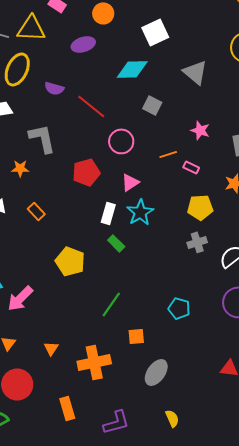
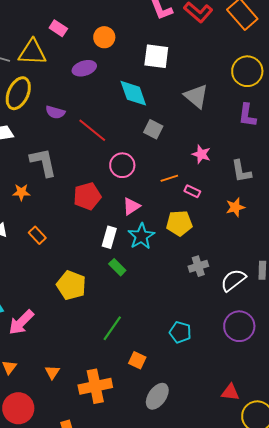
white square: (155, 32) -> (156, 56), turned 32
cyan diamond: (132, 69) -> (133, 93), turned 72
yellow pentagon: (200, 207) -> (179, 223), moved
orange square: (136, 336) -> (137, 360), turned 30

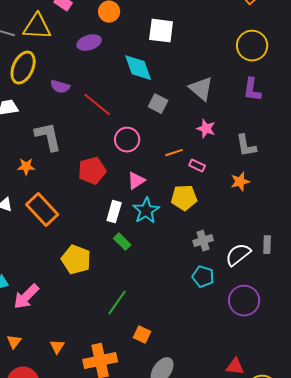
gray triangle: (196, 96) -> (201, 89), moved
orange rectangle: (37, 235) -> (42, 210), size x1.8
cyan pentagon: (180, 332) -> (203, 277), moved

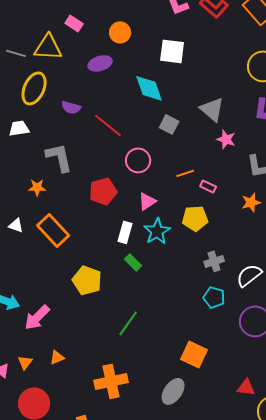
pink star: (206, 129) -> (226, 139), moved
orange square: (142, 335) -> (194, 354), moved, size x1.5
orange triangle: (57, 347) -> (57, 357), moved, turned 35

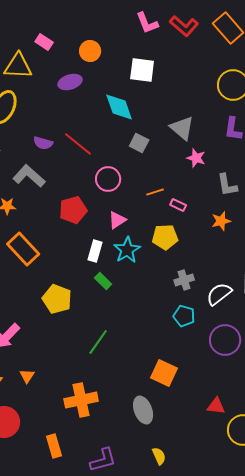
purple semicircle: (71, 107) -> (43, 143), moved
gray L-shape: (59, 157) -> (29, 176), turned -36
orange triangle: (57, 357) -> (27, 376), turned -35
gray ellipse: (173, 391) -> (143, 410), turned -56

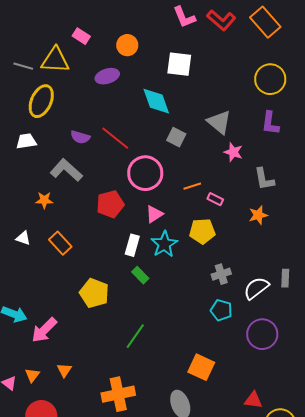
pink circle: (108, 179) -> (145, 173), size x1.4
orange rectangle: (23, 249) -> (60, 243), size x0.7

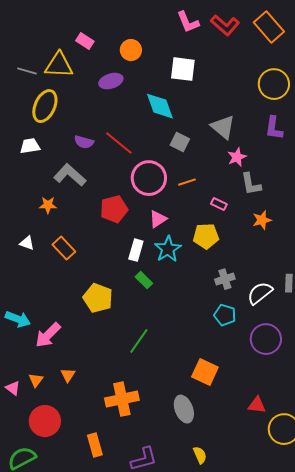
pink star: (233, 152) -> (237, 157), turned 30
gray L-shape: (264, 179) -> (251, 184), moved
orange line: (192, 186) -> (187, 182), moved

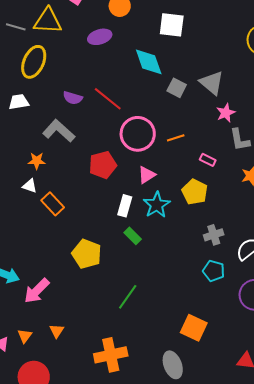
gray square: (180, 142) -> (177, 88), moved
yellow pentagon: (206, 236) -> (195, 192), turned 30
white triangle: (27, 243) -> (30, 186), moved

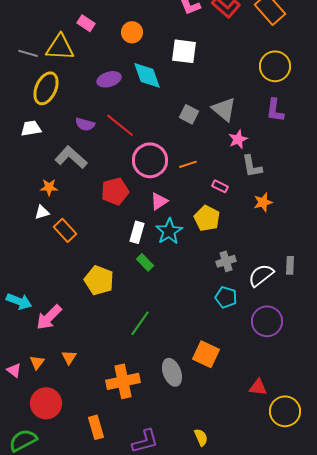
purple ellipse: (100, 37) -> (109, 79), moved
cyan diamond: (149, 62) -> (147, 75), moved
white triangle: (30, 186) -> (42, 212), turned -35
gray ellipse: (173, 365) -> (172, 372), moved

